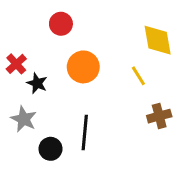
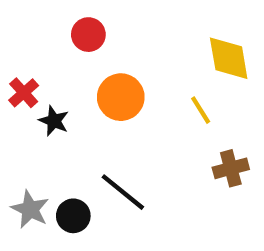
gray star: (24, 119) -> (30, 209), moved
black line: (85, 132) -> (123, 192), turned -56

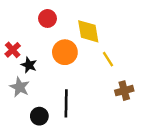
yellow diamond: (229, 58) -> (88, 31), moved
black line: (123, 192) -> (66, 103), turned 52
gray star: (30, 209) -> (20, 87), moved

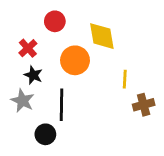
red cross: (13, 50) -> (28, 48), moved
yellow line: (108, 59) -> (125, 79), moved, turned 35
black line: (66, 103) -> (62, 105), moved

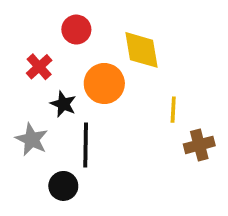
black star: (33, 75) -> (63, 104), moved

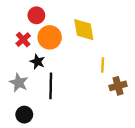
red circle: (76, 30) -> (36, 15), moved
orange circle: (104, 84) -> (50, 37), moved
black circle: (63, 186) -> (24, 115), moved

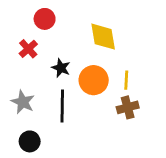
orange circle: (50, 37) -> (94, 80), moved
black star: (37, 62) -> (61, 68), moved
brown cross: (118, 86) -> (128, 107), moved

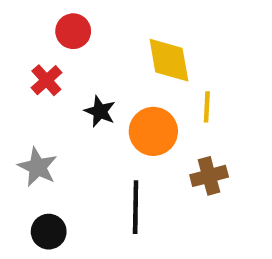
yellow line: (126, 80) -> (207, 107), moved
black line: (62, 106) -> (136, 207), moved

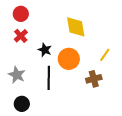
red circle: (73, 31) -> (21, 14), moved
yellow line: (207, 107) -> (105, 55), moved, turned 32
black line: (136, 207) -> (49, 78), moved

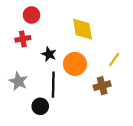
red circle: (21, 14) -> (32, 15), moved
red cross: (21, 36) -> (23, 39), turned 32
black circle: (22, 104) -> (40, 106), moved

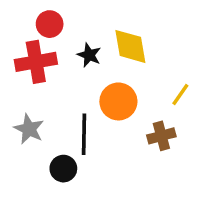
red cross: (23, 39) -> (36, 62), size x1.6
black star: (49, 54) -> (89, 55), moved

